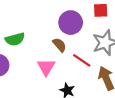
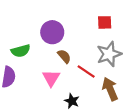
purple circle: (71, 23) -> (52, 32), moved

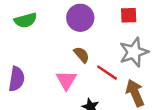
purple circle: (52, 32) -> (80, 18), moved
green semicircle: (21, 51) -> (25, 20), moved

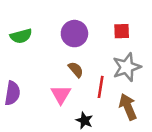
red line: (107, 73) -> (101, 87), turned 65

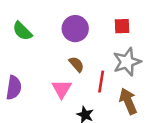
green semicircle: (21, 36) -> (22, 31), turned 60

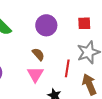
brown semicircle: (76, 64) -> (38, 54), moved

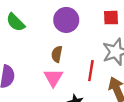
brown semicircle: (38, 54) -> (57, 54), turned -128

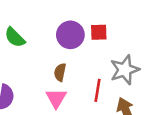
red square: (111, 18) -> (99, 32), moved

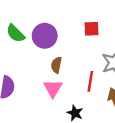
purple circle: (70, 35) -> (45, 36), moved

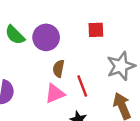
red line: (90, 81) -> (82, 86), moved, turned -30
pink triangle: (53, 88) -> (55, 93), turned 36

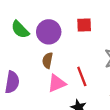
red square: (96, 30) -> (84, 25), moved
brown semicircle: (59, 69) -> (48, 60), moved

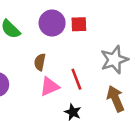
purple circle: (49, 32) -> (52, 23), moved

